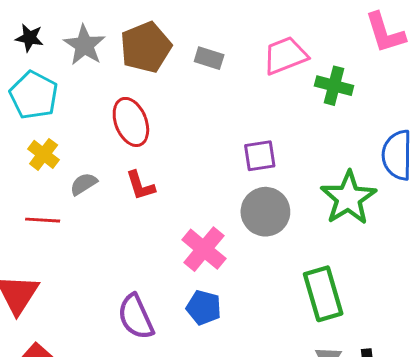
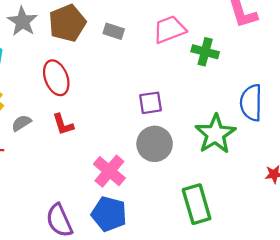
blue pentagon: (204, 308) -> (109, 214), size x1.4

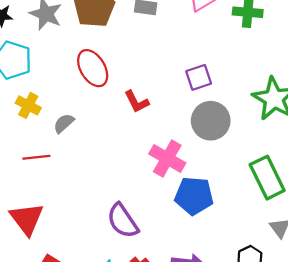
red L-shape: (63, 124) -> (137, 102), moved
blue pentagon: (109, 214) -> (194, 196), moved

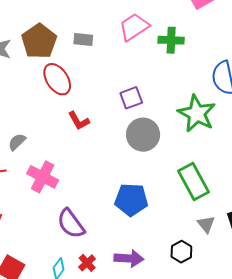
red ellipse: (93, 68) -> (57, 79), moved
pink cross: (167, 158) -> (43, 177), moved

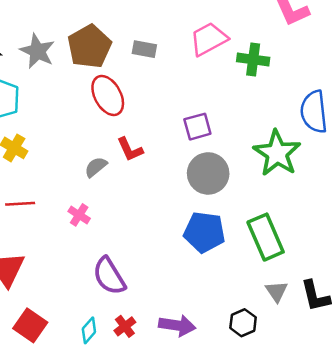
gray semicircle: (17, 142) -> (96, 167), moved
pink cross: (43, 177) -> (79, 215), size x0.6
blue pentagon: (131, 200) -> (204, 232), moved

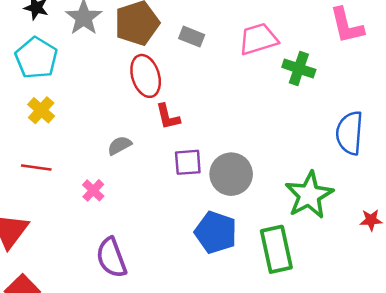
purple square: (197, 127) -> (188, 162), moved
red L-shape: (130, 149) -> (168, 117), moved
green star: (277, 153) -> (309, 195), moved

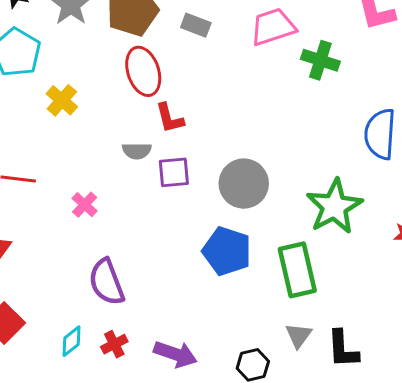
yellow cross: (41, 110) -> (62, 100), moved
gray semicircle: (120, 145) -> (137, 151), moved, turned -150
purple square: (188, 162) -> (174, 172), moved

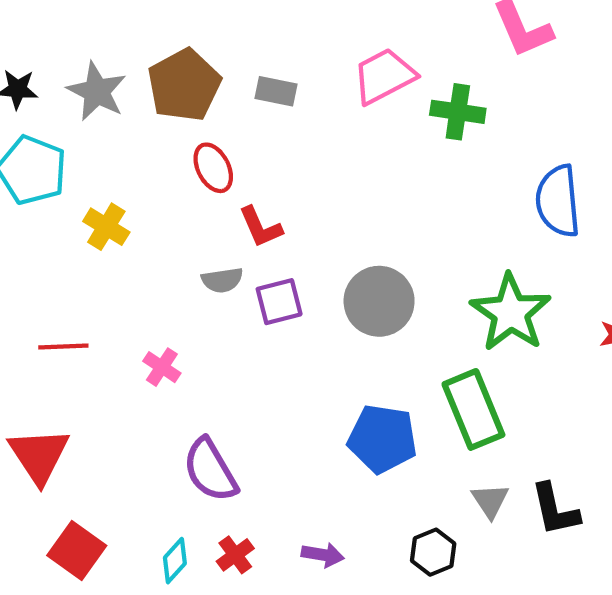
red ellipse: (143, 71) -> (213, 168), size x0.7
blue pentagon: (227, 251) -> (382, 439), moved
purple arrow: (175, 354) -> (323, 555), size x0.7

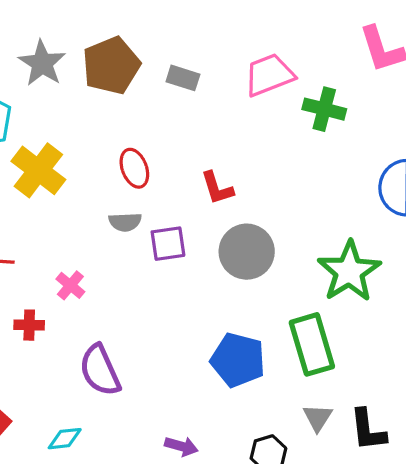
red ellipse: (213, 168) -> (134, 168), moved
yellow cross: (106, 227) -> (38, 170), size x1.5
red L-shape: (261, 227) -> (217, 188), moved
red cross: (235, 555) -> (29, 325), moved, turned 32
cyan diamond: (175, 561) -> (65, 439), turned 36

